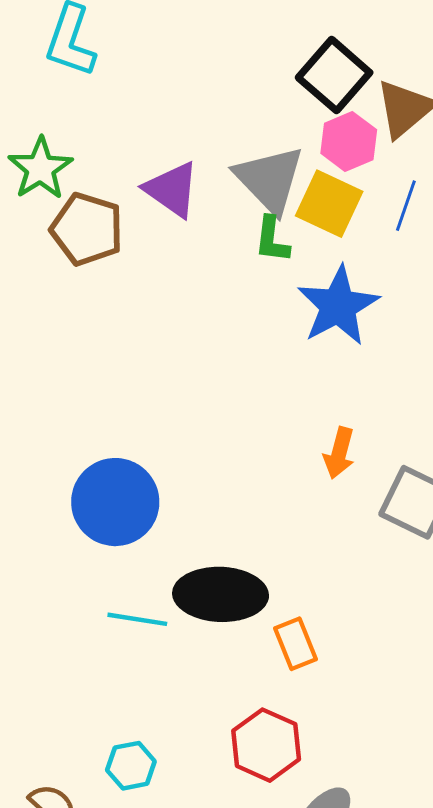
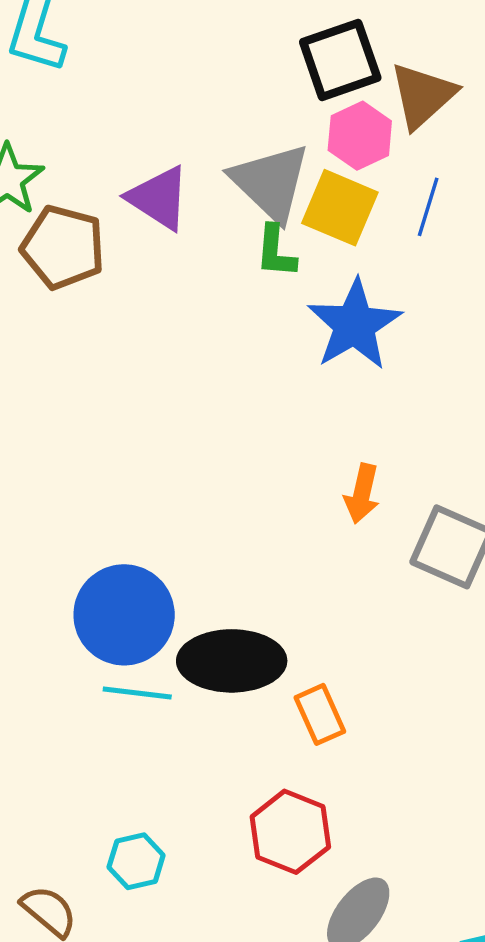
black square: (334, 75) -> (340, 60), turned 32
blue circle: (115, 502) -> (124, 615), moved

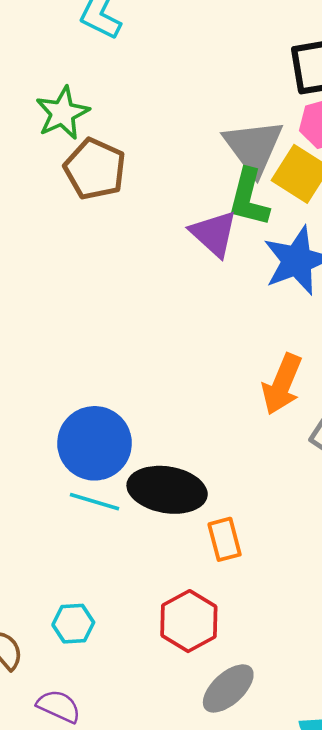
purple triangle: (159, 198) -> (214, 234), moved
green L-shape: (276, 251) -> (249, 198), size x1.4
orange arrow: (362, 494) -> (282, 384), size x1.4

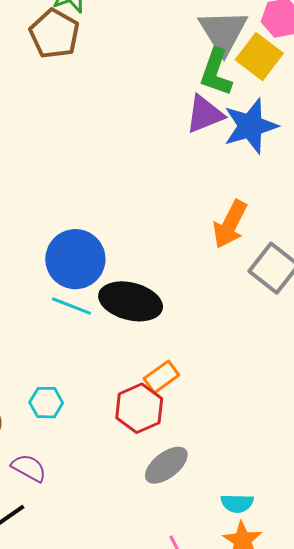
brown pentagon: (95, 169) -> (54, 34), moved
purple triangle: (214, 234) -> (205, 114), moved, turned 51
orange rectangle: (225, 539) -> (161, 377), moved, turned 64

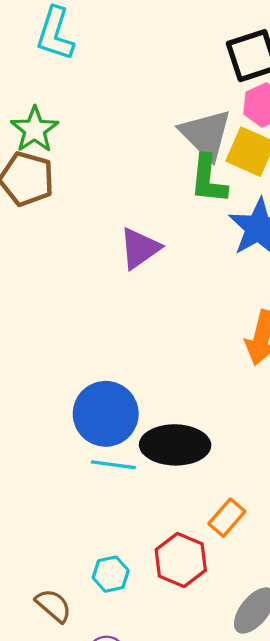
purple triangle: (205, 114) -> (140, 248), moved
red hexagon: (139, 408) -> (181, 560), moved

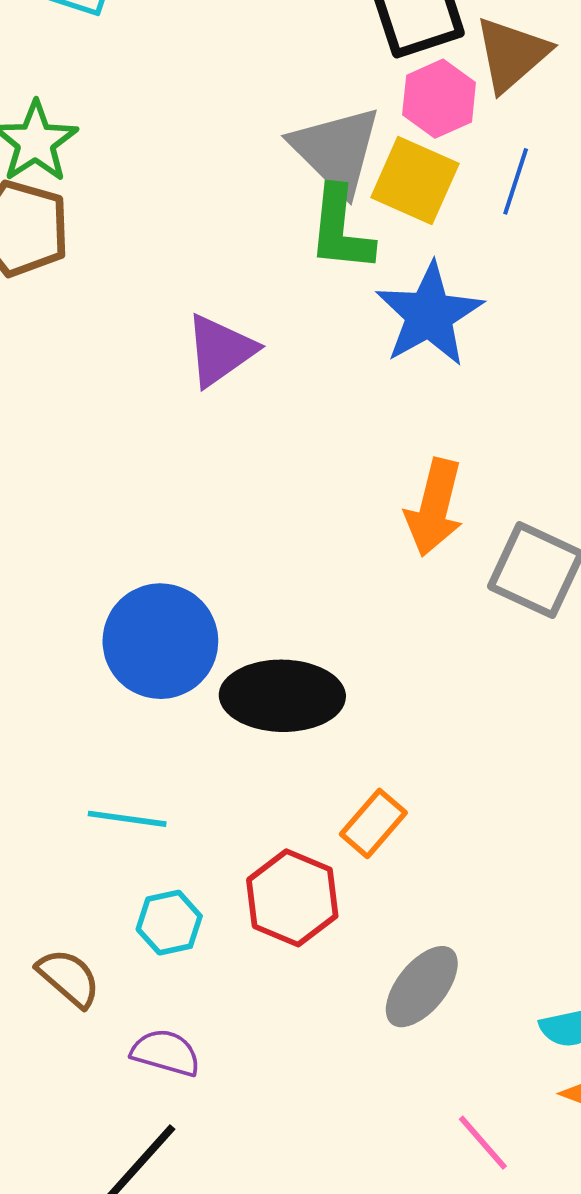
cyan line: (113, 465) -> (127, 819), moved

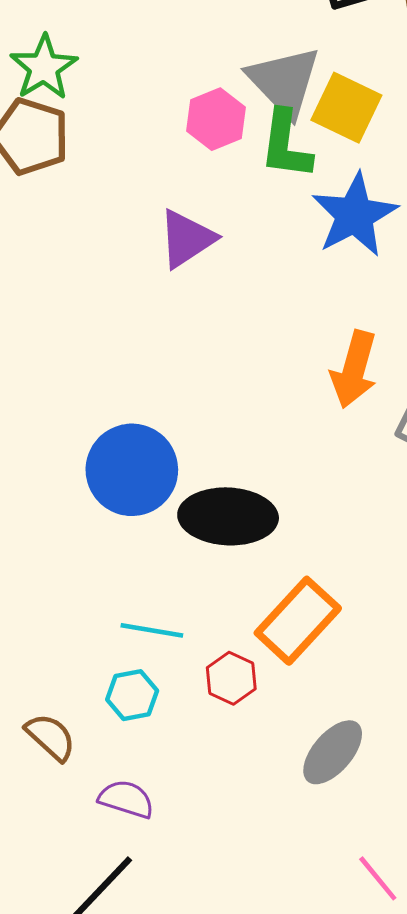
pink hexagon: (439, 99) -> (216, 119), moved
cyan line: (127, 819) -> (152, 630), moved
orange rectangle: (373, 823) -> (298, 621), size x1.6
red hexagon: (292, 898) -> (231, 678), size x0.7

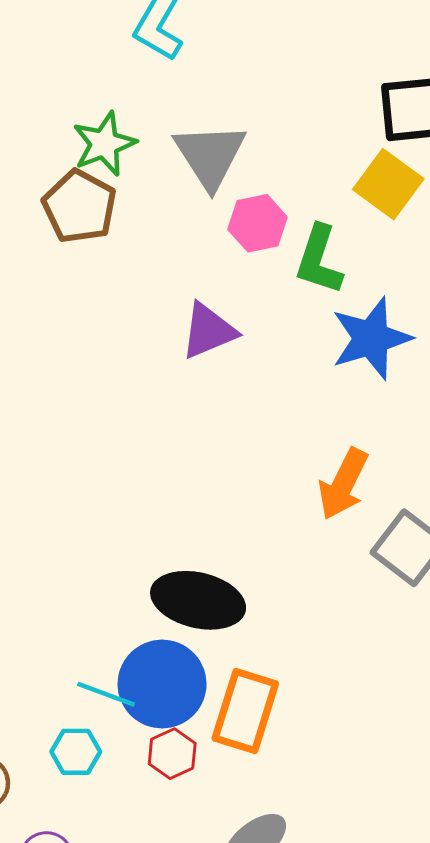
gray triangle: (284, 81) -> (210, 156), moved
yellow square: (346, 108) -> (388, 184), moved
blue circle: (132, 470) -> (162, 684), moved
orange rectangle: (298, 621) -> (245, 711), turned -36

